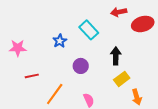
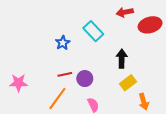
pink star: (18, 48) -> (19, 83), moved
purple circle: (81, 66) -> (85, 79), moved
red line: (32, 76) -> (65, 74), moved

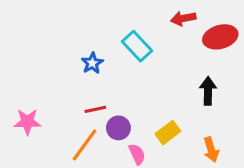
black arrow: (122, 59) -> (208, 91), moved
purple circle: (85, 79) -> (118, 128), moved
yellow rectangle: (128, 83) -> (168, 133), moved

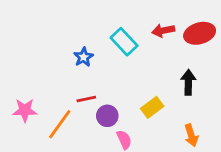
red arrow: (183, 18) -> (163, 31), moved
yellow rectangle: (168, 133) -> (152, 107), moved
orange line: (85, 145) -> (60, 124), moved

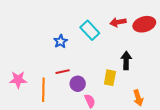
black arrow: (188, 82) -> (126, 61), moved
yellow rectangle: (152, 107) -> (110, 78), turned -42
orange line: (60, 124) -> (43, 90), turned -35

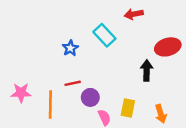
red arrow: (118, 22) -> (134, 14), moved
red ellipse: (144, 24) -> (168, 47), moved
yellow rectangle: (110, 78) -> (128, 108), moved

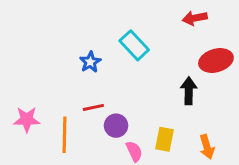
red arrow: (134, 14) -> (195, 18), moved

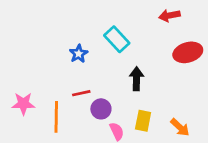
black arrow: (189, 91) -> (136, 79), moved
orange arrow: (207, 147) -> (180, 127), turned -30

